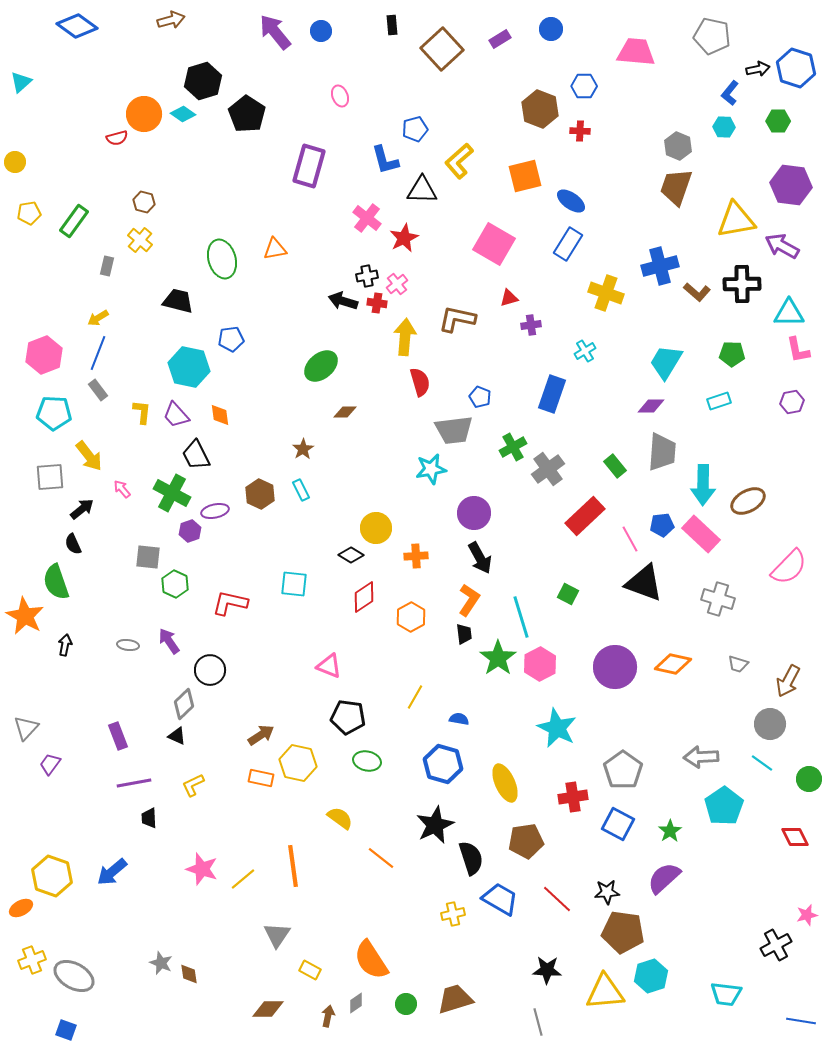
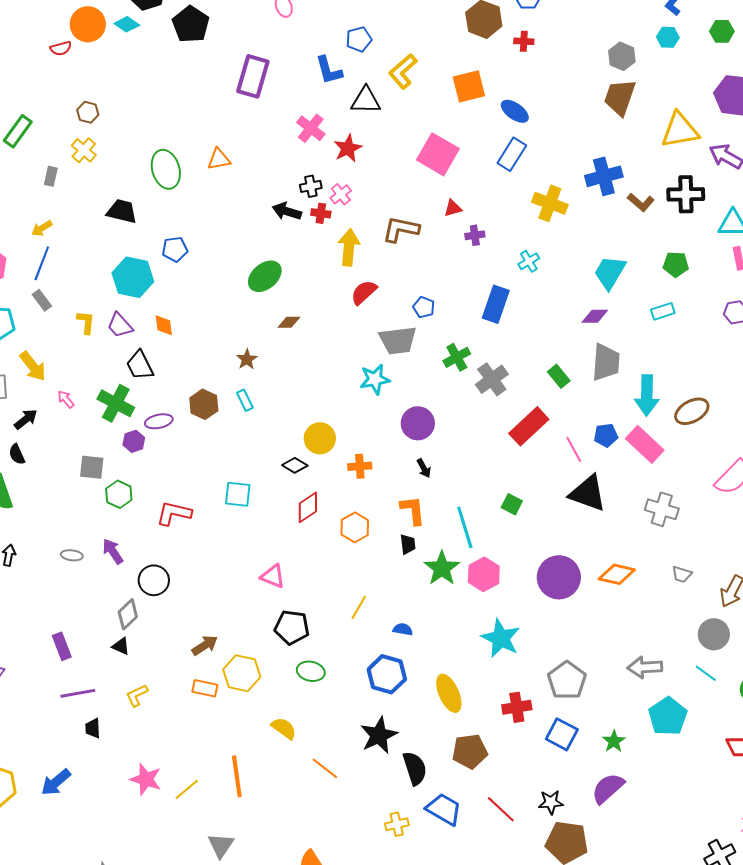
red semicircle: (420, 382) -> (364, 292), turned -116
black arrow: (480, 558) -> (424, 468), size x0.6
orange L-shape: (469, 600) -> (413, 510), turned -40

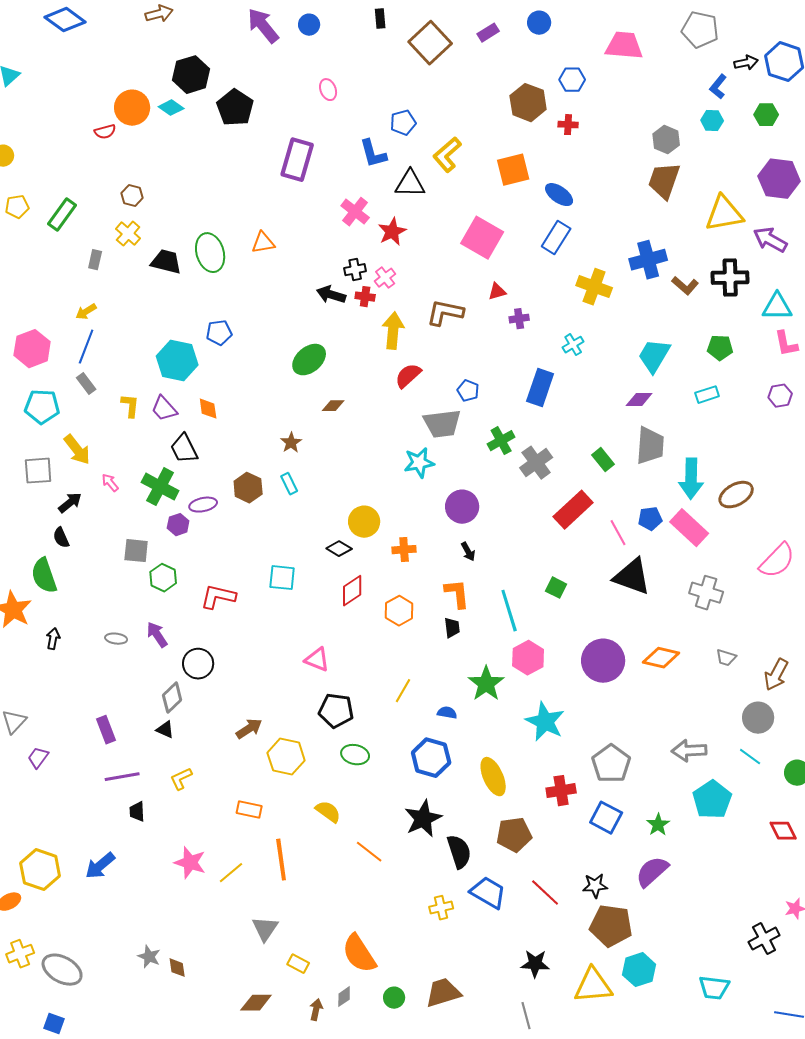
black trapezoid: (122, 211) -> (166, 262), moved
green star: (442, 568) -> (486, 684), moved
orange rectangle: (205, 688) -> (249, 810), moved

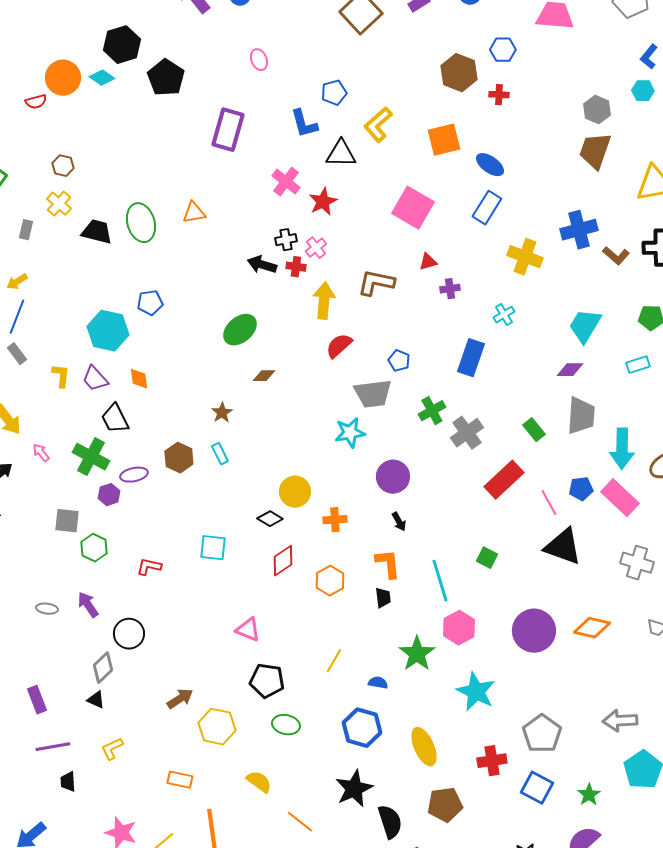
red L-shape: (218, 597) -> (149, 567), size x0.7

